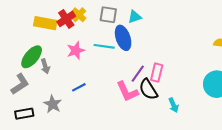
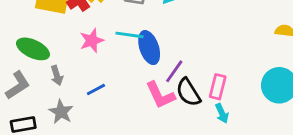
blue ellipse: (123, 38) -> (149, 48), moved
green ellipse: (32, 57) -> (33, 49), turned 75
gray arrow: (45, 66) -> (57, 76), moved
pink rectangle: (157, 73) -> (218, 87), moved

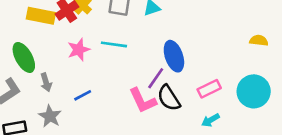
blue ellipse: (149, 48) -> (174, 56), moved
green ellipse: (33, 49) -> (24, 57), turned 36
pink rectangle: (218, 87) -> (209, 89), moved, turned 50
cyan arrow: (222, 113) -> (211, 120), moved, turned 84

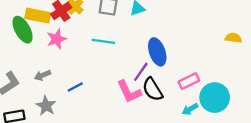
pink star: (79, 50) -> (57, 39), moved
green ellipse: (24, 57) -> (23, 30), moved
gray arrow: (46, 82) -> (42, 75), turned 84
cyan circle: (254, 91) -> (215, 98), moved

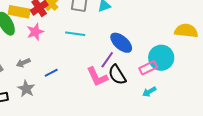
yellow semicircle: (233, 38) -> (186, 31), size x1.6
blue ellipse: (157, 52) -> (121, 43), turned -30
cyan circle: (215, 98) -> (161, 58), moved

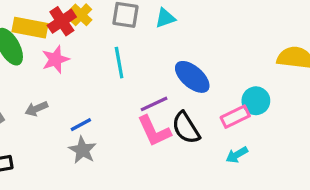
cyan line: (75, 34) -> (119, 63), turned 72
cyan circle: (161, 58) -> (256, 101), size x0.7
purple line: (107, 60) -> (154, 104), moved, turned 30
gray star: (26, 89) -> (82, 150), moved

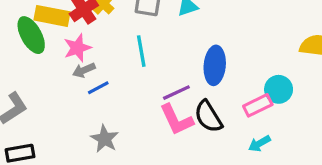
blue ellipse: (192, 77) -> (215, 65), turned 54
gray arrow: (36, 109) -> (84, 70), moved
blue line: (81, 125) -> (98, 88), moved

